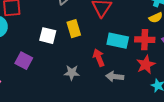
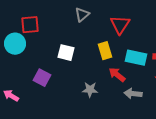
yellow rectangle: (74, 29) -> (105, 51), moved
red arrow: (99, 58) -> (117, 75), turned -30

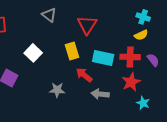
gray triangle: (82, 15) -> (49, 15), turned -42
white square: (66, 53) -> (33, 53), turned 30

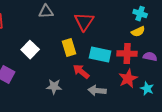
gray triangle: (49, 15) -> (46, 12), turned -42
purple semicircle: (153, 60) -> (150, 57), turned -40
cyan star: (143, 103) -> (147, 89), moved

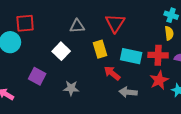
gray triangle: (46, 12) -> (77, 26), moved
yellow semicircle: (138, 32) -> (169, 33), turned -72
gray star: (54, 87) -> (71, 88), moved

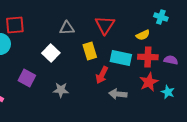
yellow semicircle: (169, 33) -> (143, 35), moved, turned 72
red arrow: (112, 73) -> (102, 75), turned -102

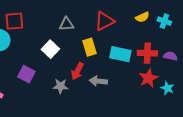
cyan cross: (161, 17) -> (164, 21), moved
red triangle: (105, 25) -> (104, 21), turned 30
yellow semicircle: (143, 35) -> (142, 17), moved
red arrow: (102, 75) -> (77, 71), moved
gray arrow: (118, 94) -> (98, 81), moved

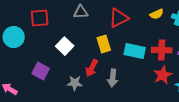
red square: (14, 21) -> (40, 18), moved
gray triangle: (66, 24) -> (81, 12), moved
gray arrow: (98, 81) -> (113, 78), turned -90

